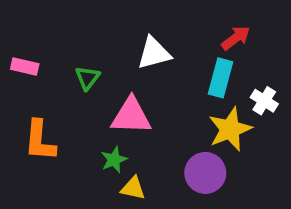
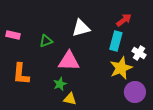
green triangle: (87, 78) -> (46, 41), turned 32
purple circle: (205, 173) -> (135, 92), moved

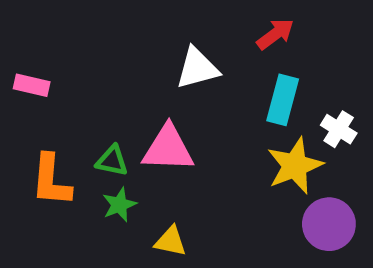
red arrow: (124, 20) -> (275, 34), moved
green triangle: (46, 41) -> (112, 161), moved, turned 32
green star: (60, 84) -> (119, 205), moved

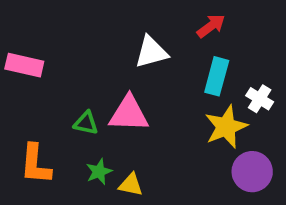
pink rectangle: (32, 85) -> (24, 65), size x1.4
orange L-shape: (51, 180) -> (35, 164), moved
green star: (119, 205) -> (99, 172), moved

